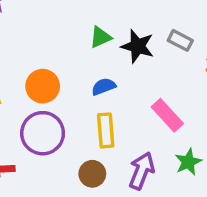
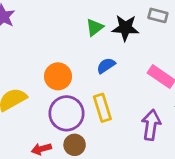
yellow rectangle: (106, 130) -> (102, 108), moved
brown circle: (92, 174) -> (75, 145), moved

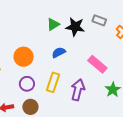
yellow rectangle: (102, 108) -> (53, 82), turned 30
purple circle: (67, 113) -> (27, 84), size x0.6
purple arrow: (151, 125) -> (78, 90), moved

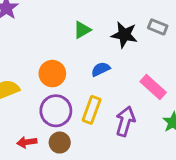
green triangle: (53, 24) -> (82, 30), moved
purple circle: (27, 84) -> (56, 111), size x1.5

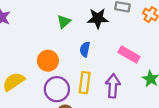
blue semicircle: (101, 69) -> (85, 49), turned -40

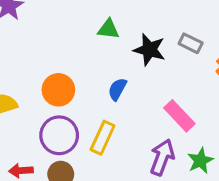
green triangle: (64, 22) -> (108, 29), moved, turned 32
purple arrow: (113, 86) -> (162, 157), moved

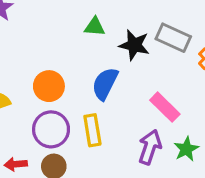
gray rectangle: (191, 43) -> (173, 38), size x1.5
blue semicircle: (117, 89) -> (105, 84), size x1.5
yellow rectangle: (103, 138) -> (92, 130), turned -32

